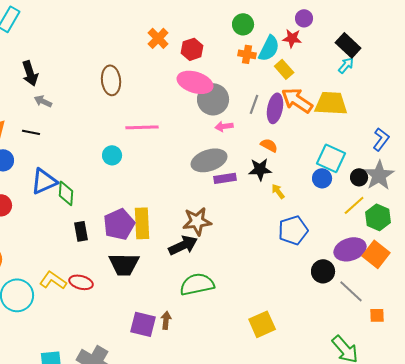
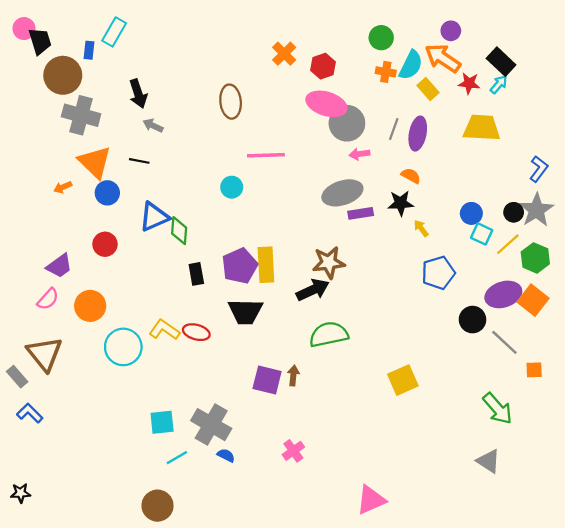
red star: (292, 38) -> (469, 83), moved
orange arrow: (297, 100) -> (443, 58), moved
cyan square: (331, 158) -> (482, 234), moved, size x0.7

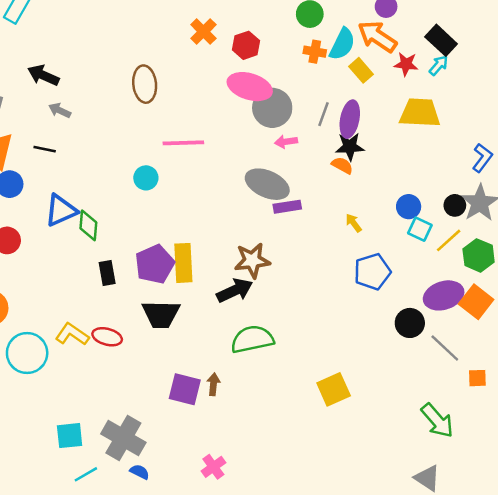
black arrow: (138, 94) -> (43, 75), turned 132
gray ellipse: (342, 193) -> (267, 184), turned 42
black star: (401, 203) -> (350, 147), moved

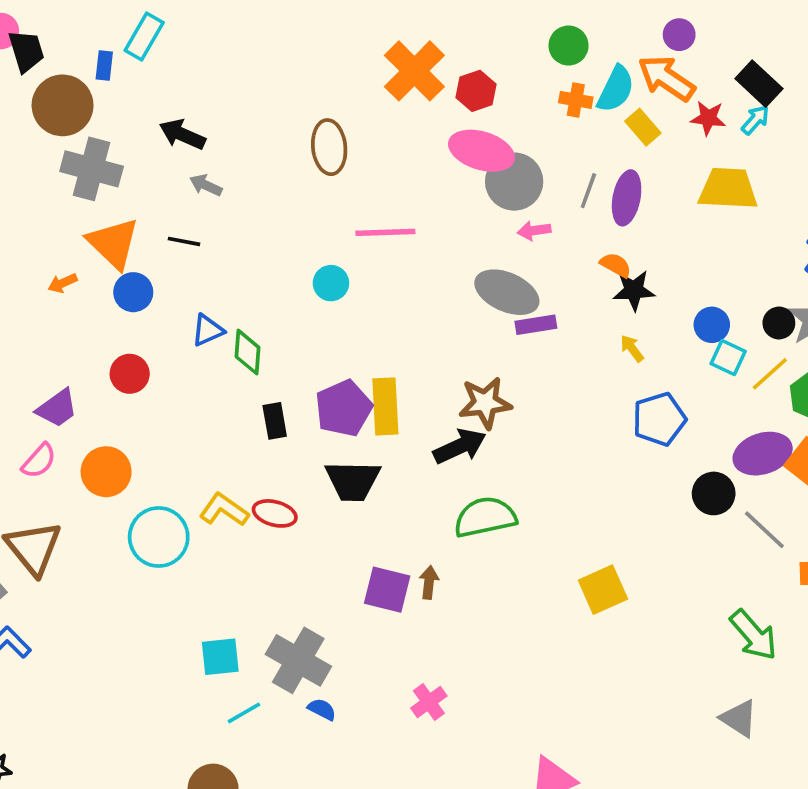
orange cross: (203, 32) -> (414, 71), size x1.6
black star: (350, 147) -> (634, 290), moved
blue triangle: (61, 210) -> (208, 330), size x0.7

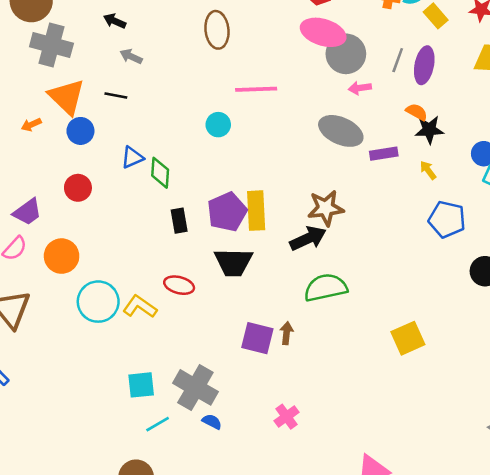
black arrow: (182, 134) -> (115, 21), size x0.7
purple rectangle: (536, 325) -> (384, 154), moved
blue pentagon: (659, 419) -> (447, 219), turned 30
yellow L-shape: (224, 510) -> (140, 307), moved

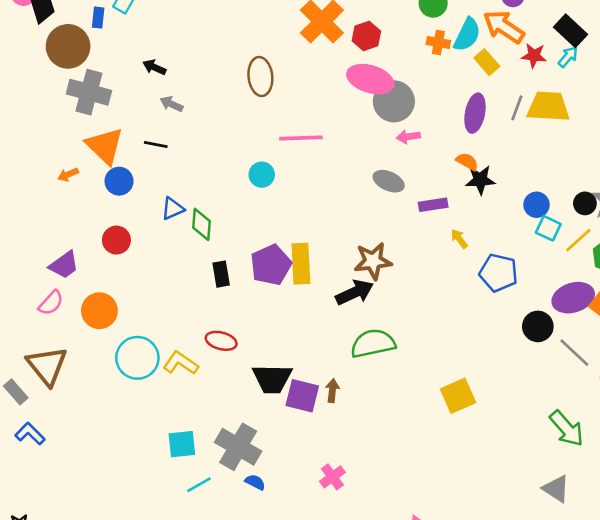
gray line: (398, 60) -> (517, 108), moved
gray ellipse: (341, 131) -> (389, 181), size x0.7
yellow arrow: (428, 170) -> (459, 239), moved
black trapezoid: (233, 262) -> (272, 379), moved

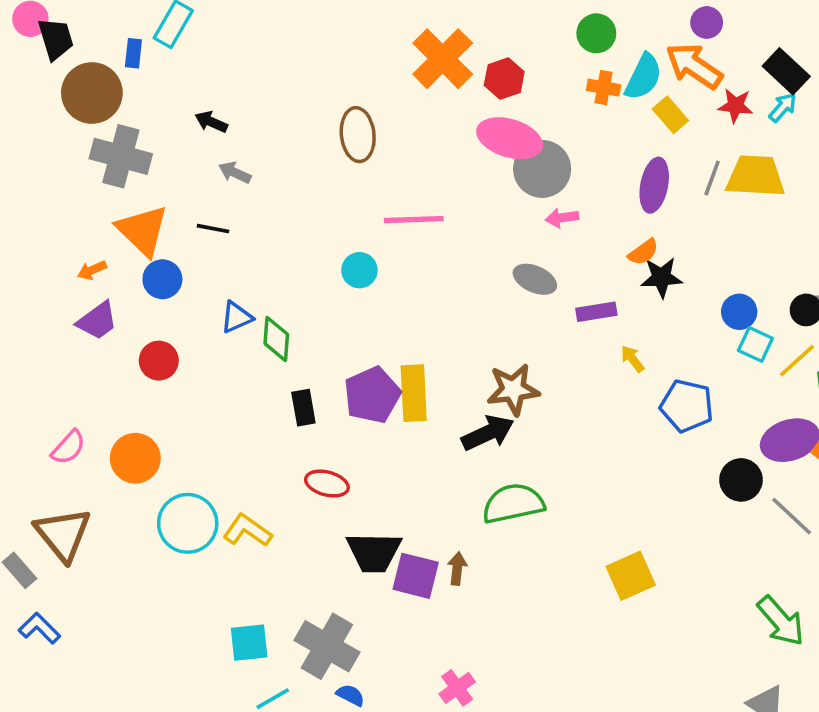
orange semicircle: (467, 162) -> (643, 252), turned 115
purple trapezoid: (64, 265) -> (97, 321), moved
red ellipse: (221, 341) -> (327, 484), moved

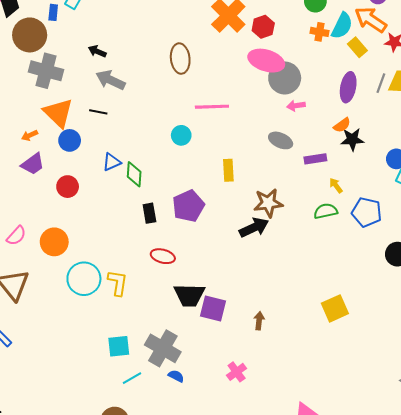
gray arrow: (235, 173) -> (111, 80), size x1.6
yellow rectangle: (414, 393) -> (228, 170), moved, size x0.7
green semicircle: (513, 503) -> (326, 211), moved, size x0.7
yellow L-shape: (247, 531) -> (118, 283), turned 64
brown arrow: (457, 569) -> (259, 321), moved

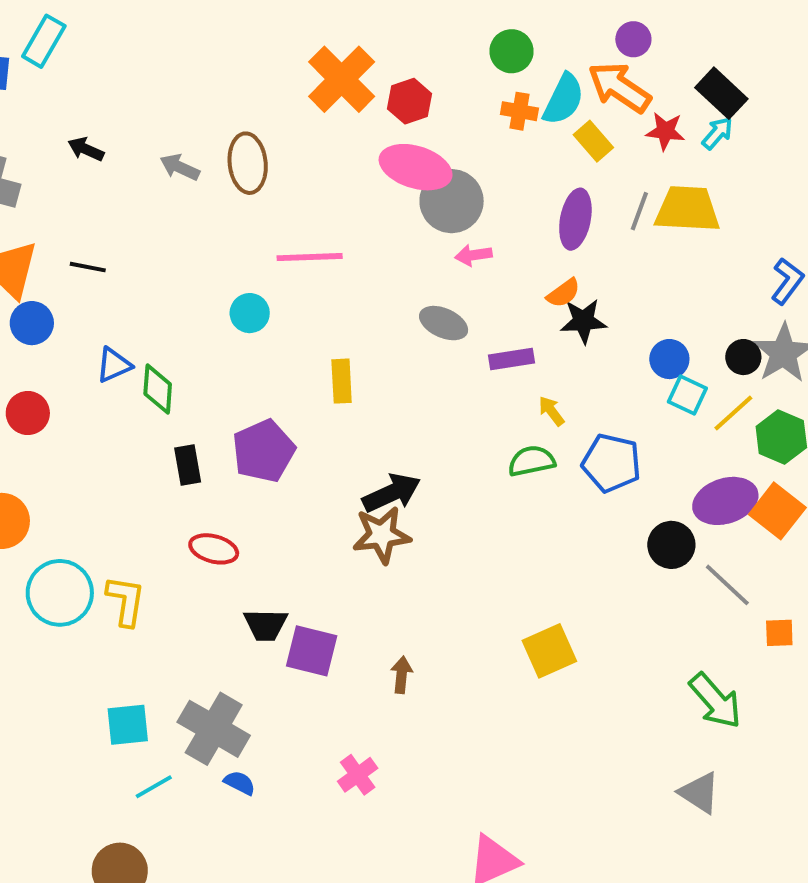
gray arrow: (111, 80) -> (180, 167), moved, size x0.7
brown star: (268, 203) -> (382, 535), moved
black trapezoid: (189, 295) -> (266, 625), size x0.7

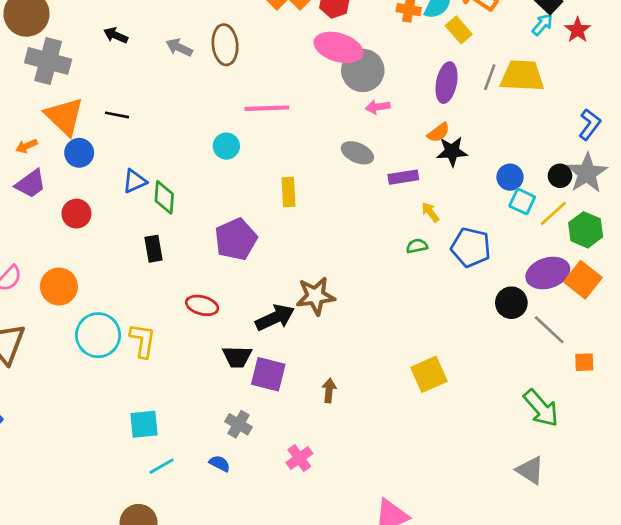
red star: (665, 131) -> (578, 30), moved, turned 30
green semicircle: (531, 461) -> (417, 246), size x0.7
black rectangle: (188, 465) -> (153, 249), moved
black arrow: (392, 493) -> (275, 318), moved
gray cross: (214, 729) -> (239, 424), moved, size x0.6

